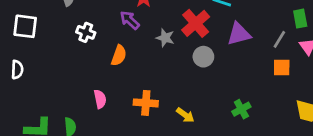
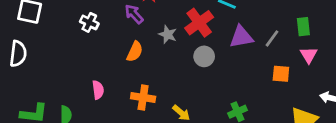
gray line: (279, 39) -> (272, 38), moved
orange semicircle: (119, 55) -> (135, 52), moved
white semicircle: (17, 70) -> (18, 54), size x1.4

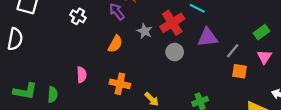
green rectangle: (303, 27) -> (262, 32), turned 56
gray line: (272, 38) -> (233, 51), moved

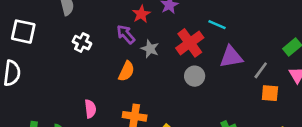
gray star: (145, 31) -> (150, 49), moved

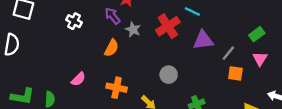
gray circle: (195, 76) -> (169, 75), moved
pink semicircle: (90, 109) -> (78, 79), turned 49

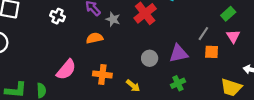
purple triangle: (203, 40) -> (178, 53), moved
orange semicircle: (111, 48) -> (94, 38), turned -126
pink semicircle: (78, 79) -> (66, 70), size x1.5

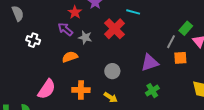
green rectangle: (228, 14) -> (186, 28), moved
gray circle: (150, 58) -> (112, 71), moved

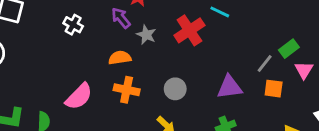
orange cross: (81, 90) -> (127, 90), moved

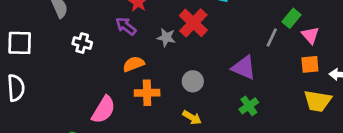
gray star: (146, 35) -> (166, 38), moved
purple triangle: (230, 87) -> (244, 68), turned 44
orange square: (274, 89) -> (310, 64), moved

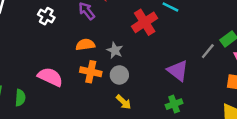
gray star: (166, 38) -> (115, 50), moved
gray circle: (193, 81) -> (119, 75), moved
pink semicircle: (103, 110) -> (50, 77), turned -110

